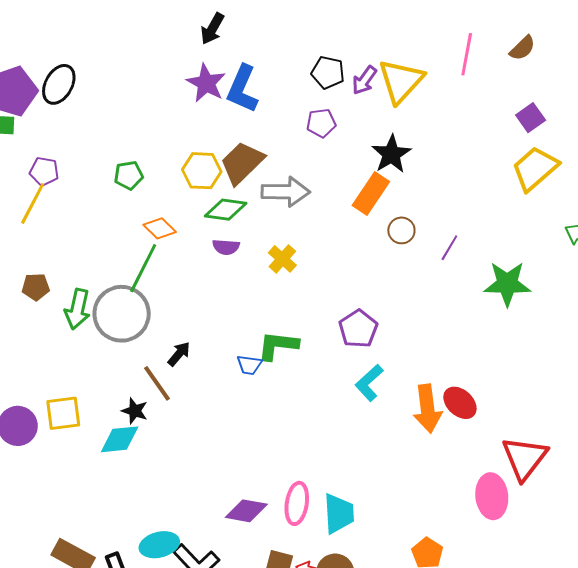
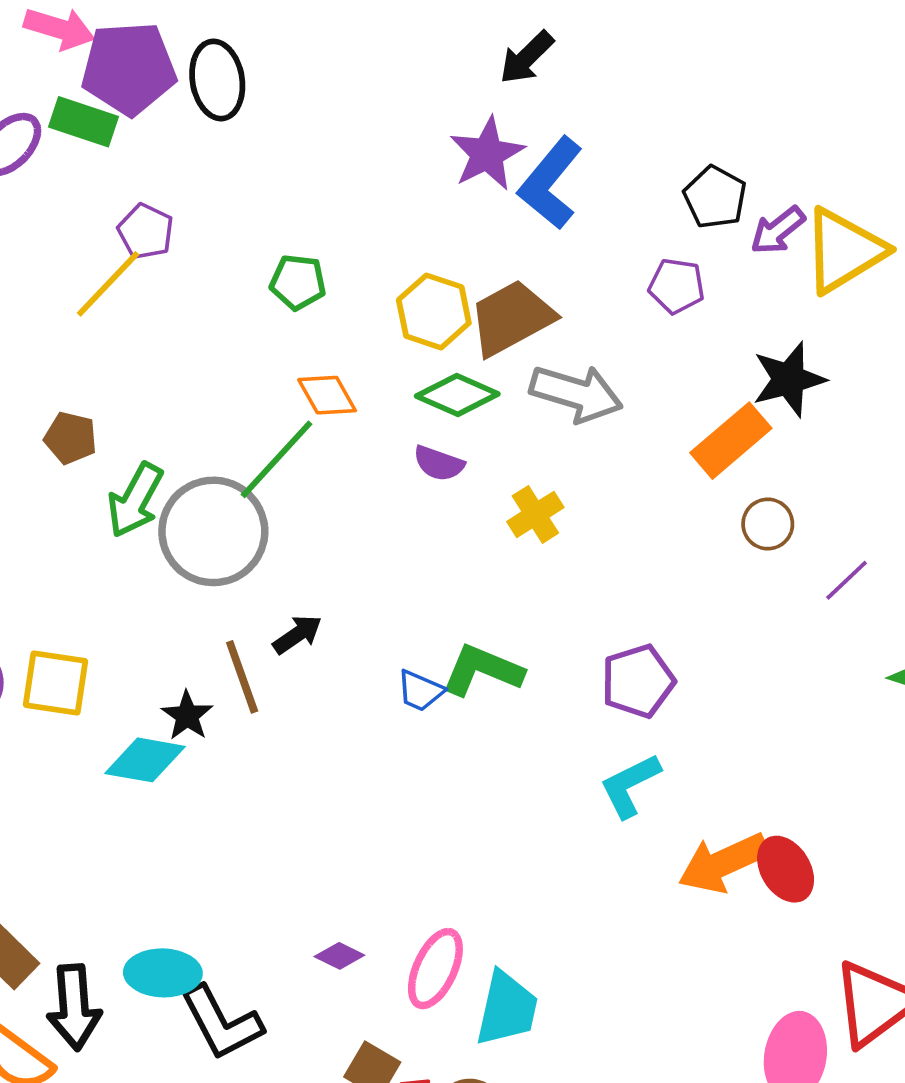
black ellipse: (59, 84) -> (217, 80), turned -54
orange arrow: (427, 409) -> (723, 863), turned 57
purple diamond: (246, 511) -> (339, 956), size x0.6

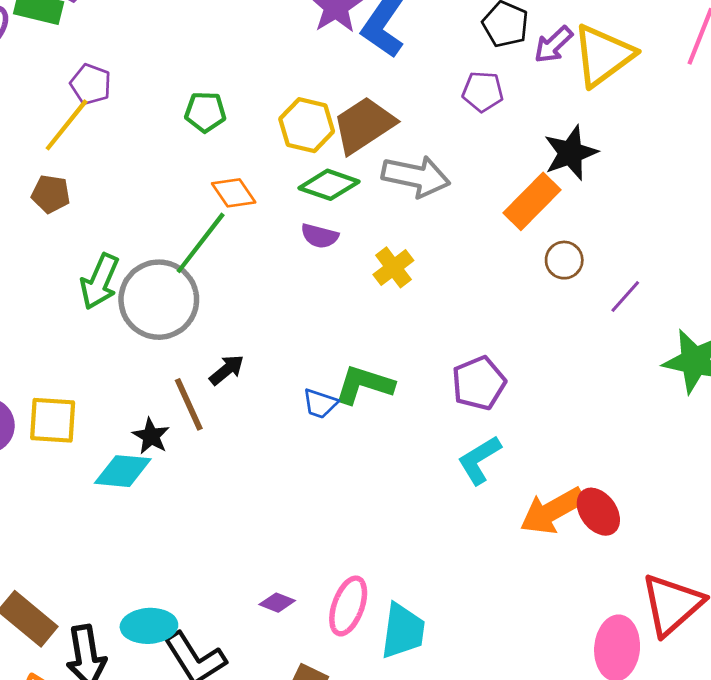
brown pentagon: (71, 438) -> (51, 194), moved

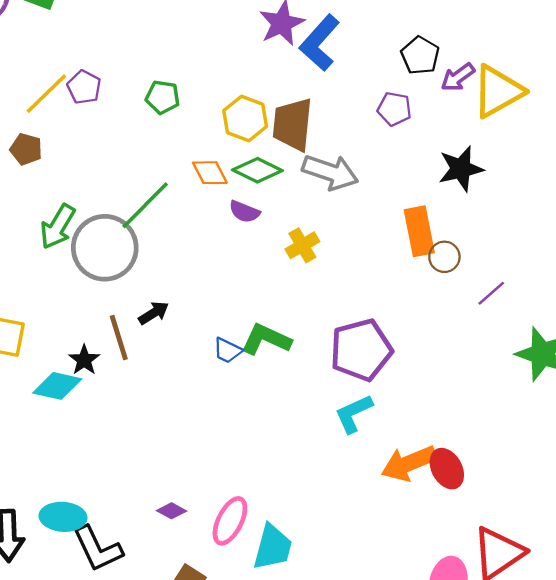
purple pentagon: (91, 84) -> (84, 87), moved
brown trapezoid: (364, 125) -> (293, 124), turned -58
orange diamond: (234, 193) -> (210, 173), moved
orange rectangle: (532, 201) -> (419, 231), moved, turned -63
purple pentagon: (479, 383) -> (361, 350), size x1.4

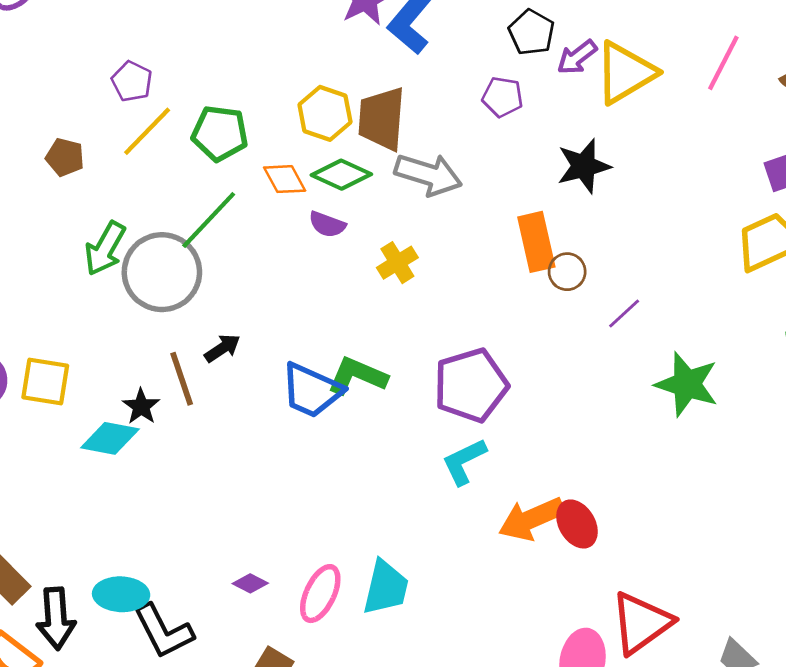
yellow line: (46, 94) -> (147, 131), moved
green pentagon: (163, 97) -> (220, 133), moved, size x1.4
blue trapezoid: (228, 350) -> (312, 390), size x1.8
cyan trapezoid: (273, 547) -> (386, 588), moved

